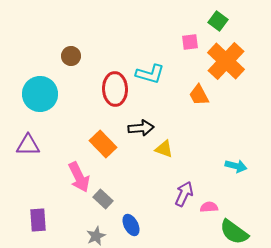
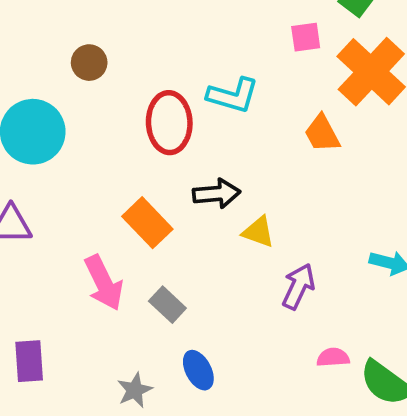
purple arrow: (184, 194) -> (298, 286), moved
gray rectangle: (103, 199) -> (167, 305), moved
pink semicircle: (209, 207) -> (333, 357), moved

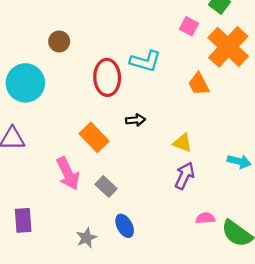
pink square: (306, 37) -> (189, 26), turned 36
black arrow: (217, 194) -> (136, 120), size x0.7
yellow triangle: (258, 232) -> (182, 143), moved

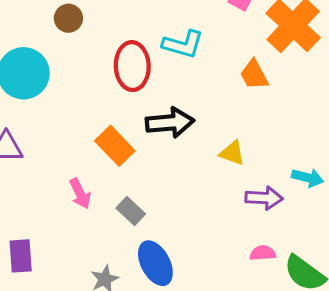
black arrow: (136, 120) -> (170, 123), size x1.8
pink arrow: (68, 173) -> (80, 194), size x0.7
purple arrow: (185, 176) -> (264, 198), moved, turned 68
blue ellipse: (125, 226) -> (155, 263), size x1.4

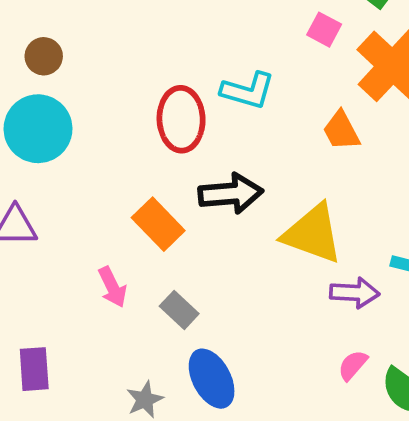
brown circle: (68, 18) -> (44, 56), moved
yellow triangle: (232, 153) -> (313, 234), size x1.8
pink semicircle: (263, 253) -> (353, 365), turned -45

